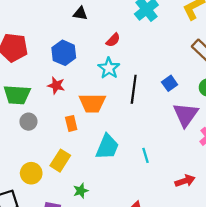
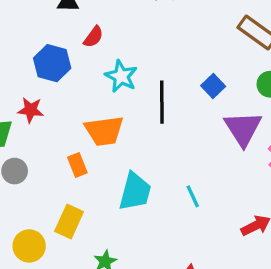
red semicircle: (113, 40) -> (93, 37), moved
red star: (56, 85) -> (31, 110), moved

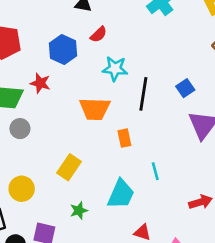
cyan star: (121, 76) -> (115, 69), turned -30
orange rectangle: (77, 165) -> (124, 138), moved
cyan trapezoid: (135, 192) -> (121, 194), moved
yellow rectangle: (69, 222) -> (69, 167), moved

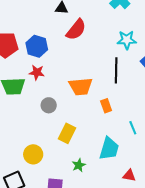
red semicircle: (99, 34) -> (76, 30), size x1.6
blue hexagon: (63, 50) -> (37, 46), moved
cyan star: (115, 69) -> (127, 40), moved
gray circle: (20, 129) -> (49, 105), moved

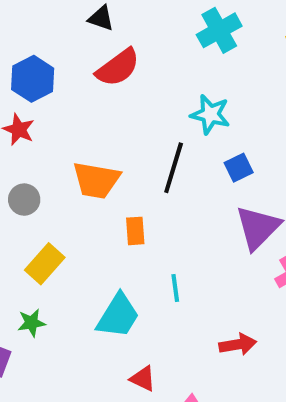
green star: (79, 165) -> (32, 323), moved

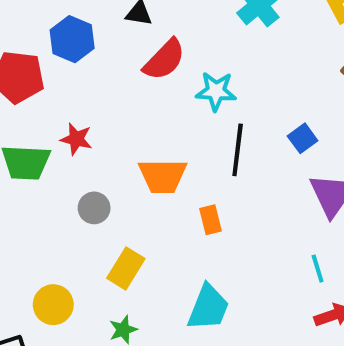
blue hexagon: (33, 79) -> (72, 39), moved
cyan star: (210, 114) -> (216, 91), moved
cyan line: (175, 288) -> (318, 269), moved

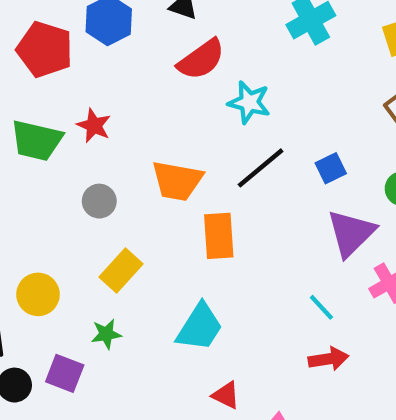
black line: (238, 150) -> (261, 168), turned 33
orange rectangle: (211, 220) -> (219, 236), size x1.5
cyan line: (318, 269) -> (321, 307), turned -36

